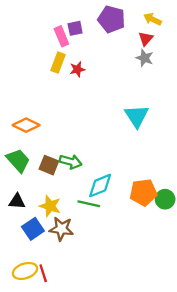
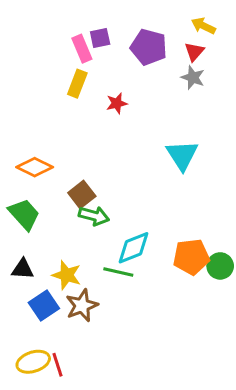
purple pentagon: (112, 19) -> (149, 47), moved
red star: (77, 69) -> (117, 103), moved
brown square: (49, 165) -> (82, 195), moved, turned 30
brown star: (61, 229) -> (82, 305), turned -30

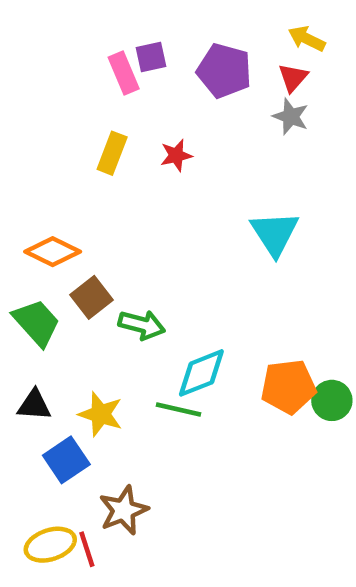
yellow rectangle: (77, 84) -> (112, 153), moved
brown square: (82, 195) -> (91, 297), moved
brown star: (82, 305) -> (124, 510), moved

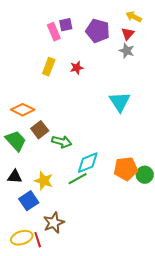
green line: (178, 410) -> (78, 179), turned -42

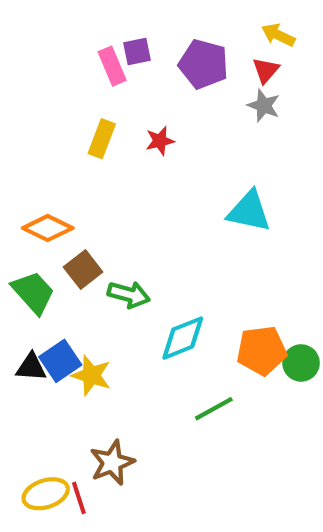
cyan triangle: (120, 102) -> (249, 211), turned -45
green line: (78, 179) -> (214, 409), moved
blue square: (29, 201) -> (60, 361), moved

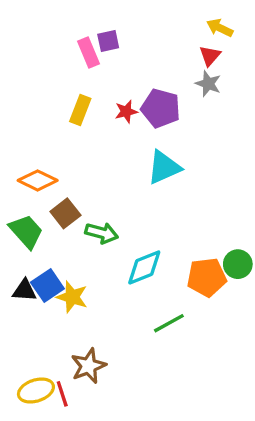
purple pentagon: (203, 64) -> (161, 108), moved
cyan triangle: (249, 211) -> (164, 167), moved, turned -36
green circle: (301, 363) -> (238, 264), moved

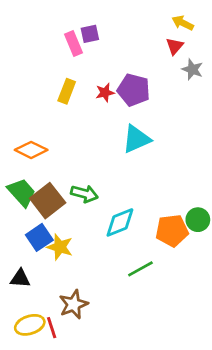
gray star: (208, 84) -> (192, 69), moved
brown square: (65, 213) -> (48, 201), moved, size x1.4
black triangle: (24, 290) -> (20, 278), moved

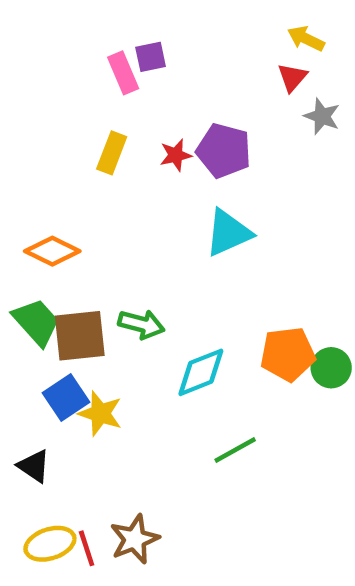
brown square: (48, 201) -> (80, 336), turned 32
orange pentagon: (172, 231) -> (288, 354), moved
black triangle: (20, 278) -> (34, 466), turned 30
brown star: (73, 304) -> (135, 539), moved

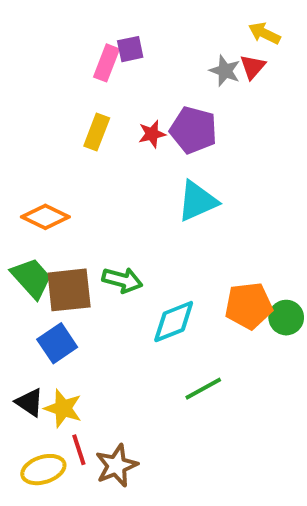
pink rectangle: (123, 73) -> (107, 63), turned 44
gray star: (322, 116) -> (225, 71), moved
yellow star: (100, 413) -> (63, 408), moved
red line: (87, 548) -> (79, 450), moved

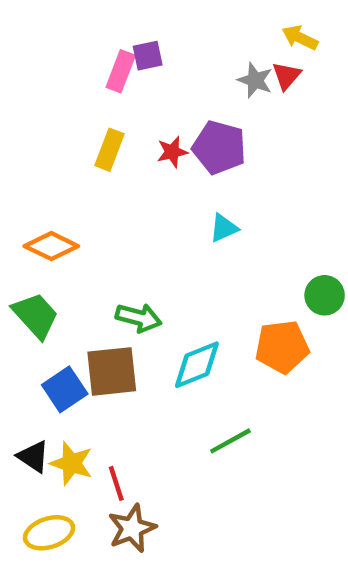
cyan triangle: (197, 201) -> (224, 228), size x0.6
brown square: (69, 290) -> (112, 371), moved
green circle: (286, 318) -> (325, 295), moved
red line: (79, 450) -> (116, 483), moved

